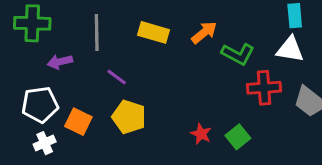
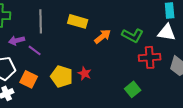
orange arrow: (204, 32) -> (103, 36), moved
purple line: (117, 77) -> (35, 50), moved
red star: (201, 134) -> (85, 73), moved

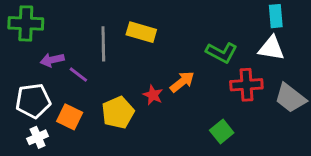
gray line: (41, 21) -> (103, 44), moved
orange arrow: (103, 36) -> (182, 82), moved
red star: (85, 73) -> (153, 95), moved
yellow pentagon: (62, 76) -> (118, 113), turned 30

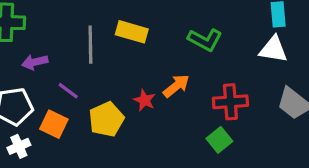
green L-shape: (222, 53) -> (205, 40), moved
purple line: (78, 75) -> (68, 91), moved
red cross: (246, 85) -> (230, 102), moved

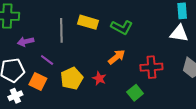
green L-shape: (205, 40) -> (122, 27), moved
red star: (145, 100) -> (99, 78), moved
green square: (219, 140) -> (135, 93), moved

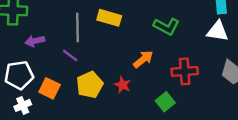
green L-shape: (122, 27) -> (166, 26), moved
purple line: (47, 60) -> (70, 56), moved

